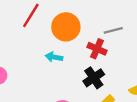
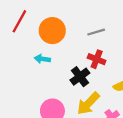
red cross: (97, 49) -> (97, 59), moved

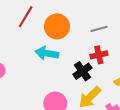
cyan arrow: (42, 59) -> (47, 53), size x1.5
red cross: (97, 59) -> (99, 55), turned -35

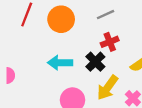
cyan arrow: (47, 53) -> (60, 63), moved

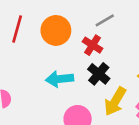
red cross: (110, 42) -> (93, 45), moved, turned -30

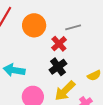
cyan arrow: (60, 79) -> (14, 70), moved

